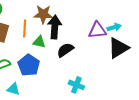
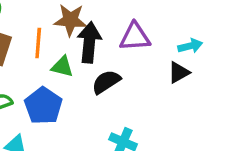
purple triangle: (97, 30) -> (135, 37), moved
black triangle: (118, 48) -> (179, 72), moved, size x0.6

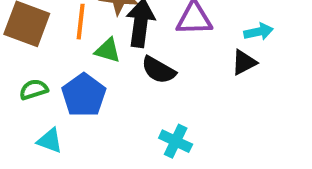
black semicircle: (106, 82) -> (159, 70), turned -120

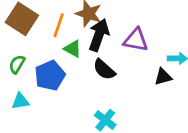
green semicircle: (34, 89) -> (17, 64), turned -54
cyan triangle: (50, 141) -> (20, 101), turned -42

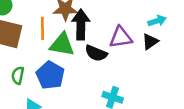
purple triangle: (136, 40) -> (121, 37), moved
green triangle: (73, 49) -> (62, 45), size x1.5

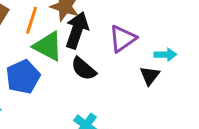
purple triangle: (121, 37) -> (122, 39), moved, turned -45
black triangle: (150, 42) -> (150, 76), turned -36

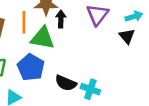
black arrow: (77, 30) -> (61, 19), size x0.6
black semicircle: (84, 69) -> (66, 83), moved

